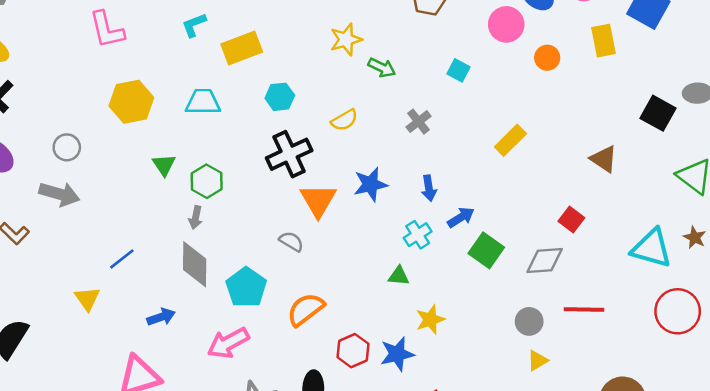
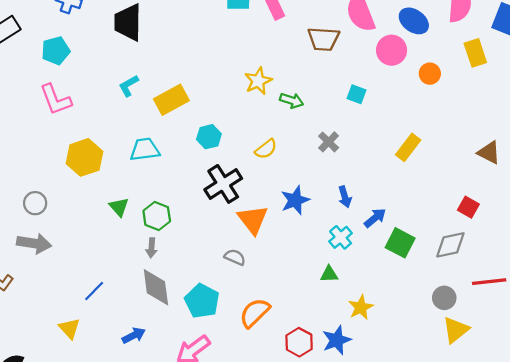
yellow triangle: (537, 361) -> (456, 330), size x1.5

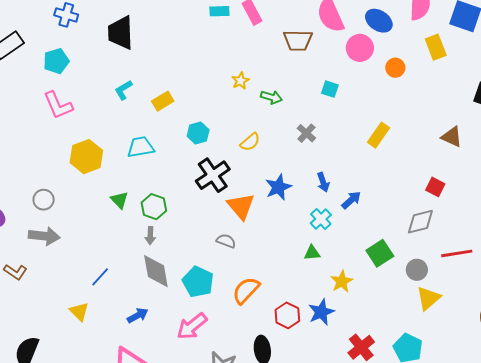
yellow star: (258, 81) -> (240, 81), size x0.7
yellow rectangle: (171, 100) -> (163, 101), size x0.7
green square: (400, 243) -> (380, 253), moved, turned 32

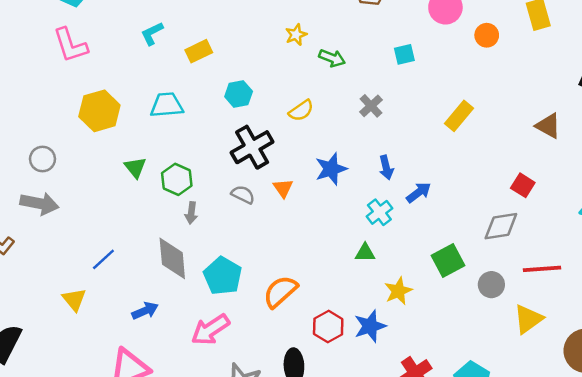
cyan square: (330, 89) -> (404, 54), turned -36
orange triangle: (241, 206) -> (283, 188), size x0.6
gray arrow: (150, 236) -> (191, 213), moved
gray semicircle: (226, 241) -> (243, 195), moved
yellow triangle: (428, 298) -> (528, 319), moved

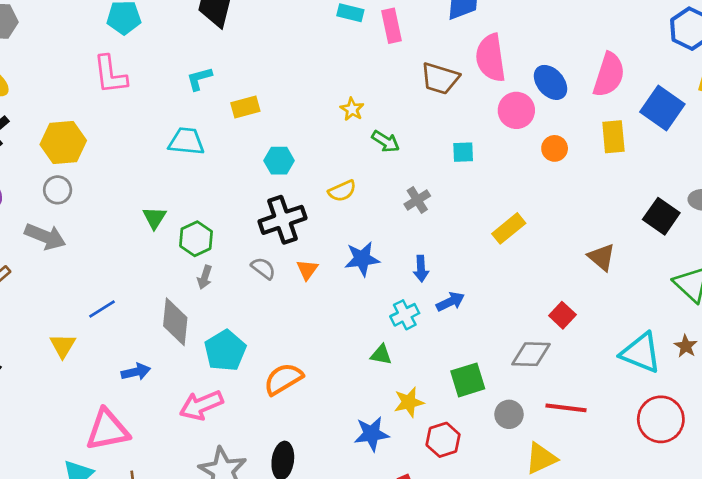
yellow star: (296, 35) -> (352, 109), turned -30
cyan trapezoid: (167, 105) -> (186, 141), moved
yellow hexagon: (99, 111) -> (63, 142), moved
red hexagon: (328, 326) -> (443, 440), moved

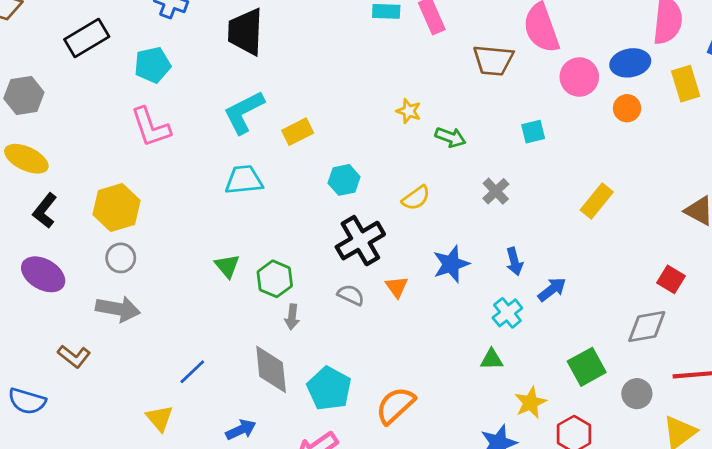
cyan L-shape: (199, 79) -> (244, 112), size x1.6
blue ellipse: (551, 82) -> (630, 63), moved, turned -48

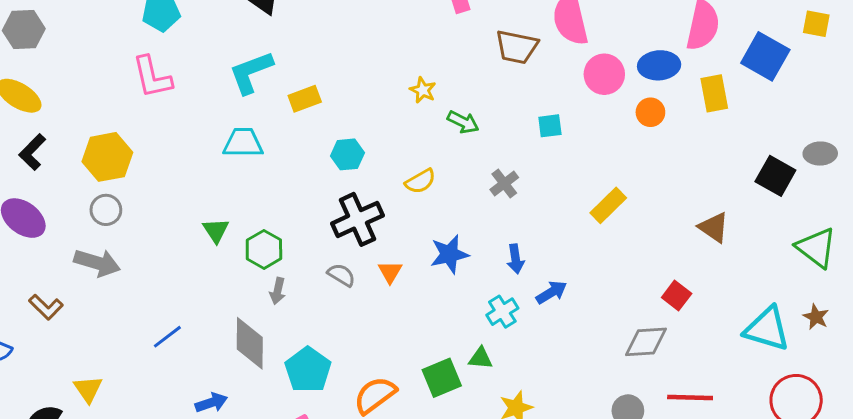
green square: (587, 367) -> (442, 378), moved
yellow triangle: (160, 418) -> (88, 389), moved

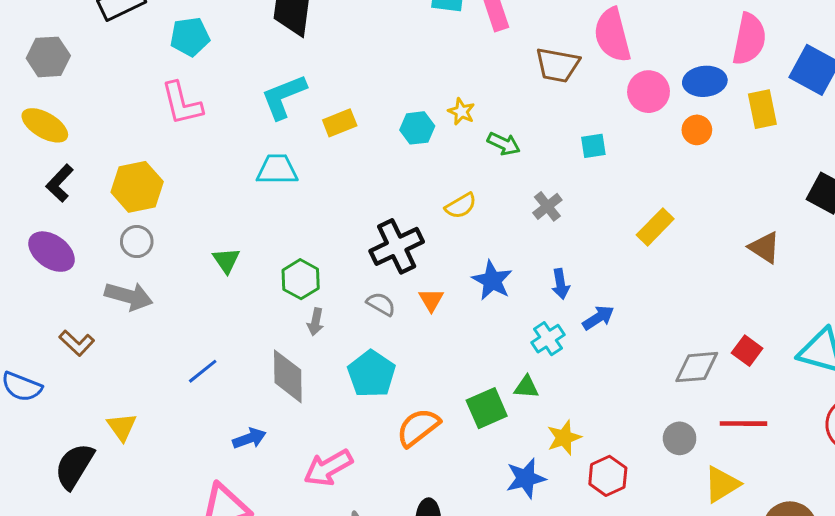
cyan hexagon: (347, 154) -> (417, 128), moved
green triangle: (216, 230) -> (226, 260), moved
blue star: (449, 254) -> (492, 280), turned -30
red square: (677, 296) -> (747, 351), moved
cyan pentagon: (308, 370) -> (371, 374), moved

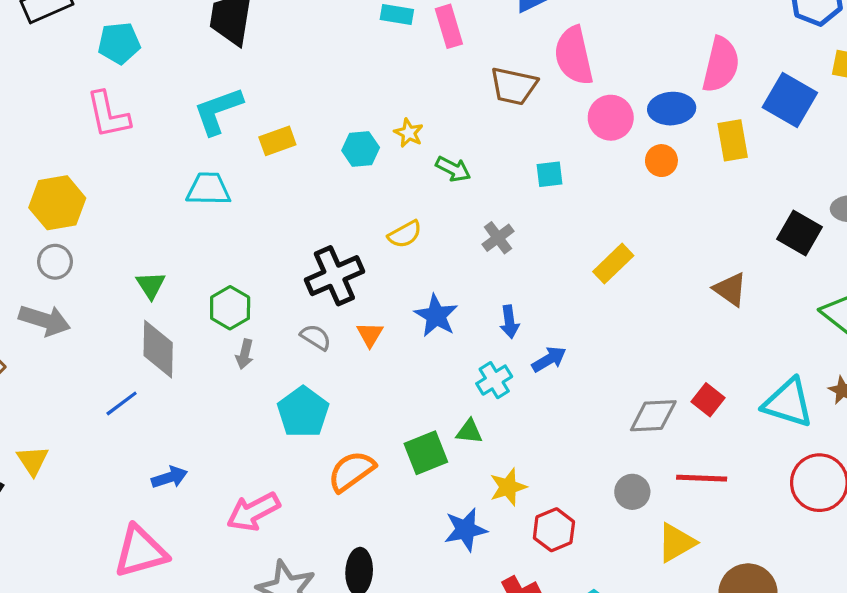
gray diamond: (288, 376) -> (158, 349), moved

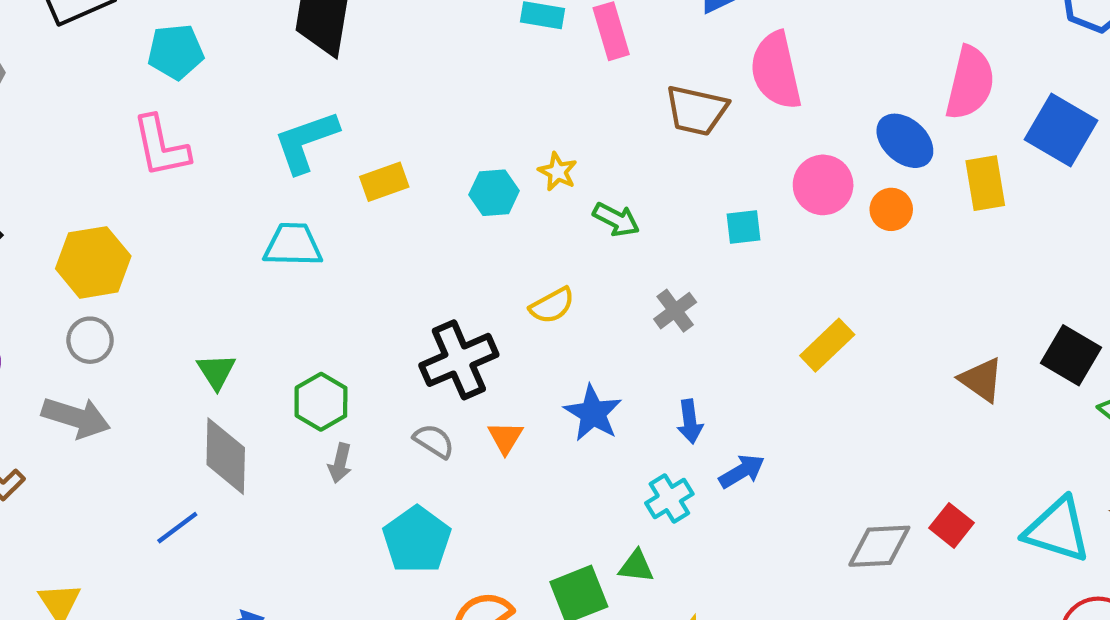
blue ellipse: (672, 109) -> (905, 141), turned 45
pink circle: (611, 118) -> (823, 185), moved
black square: (799, 233) -> (1071, 355), moved

